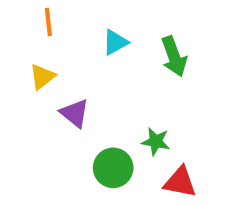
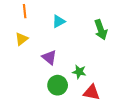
green arrow: (174, 56) -> (101, 30), moved
purple triangle: (75, 113) -> (49, 57), moved

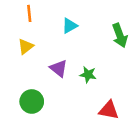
green star: (79, 72) -> (88, 75), moved
green circle: (58, 85) -> (32, 101), moved

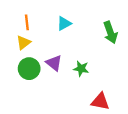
orange line: (29, 13) -> (27, 22), moved
green circle: (32, 101) -> (29, 69), moved

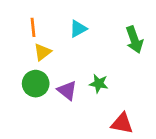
yellow triangle: (23, 43) -> (42, 52), moved
purple triangle: (54, 63) -> (67, 90), moved

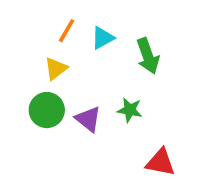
orange line: (33, 27) -> (67, 31), moved, turned 36
green arrow: (134, 40) -> (148, 56), moved

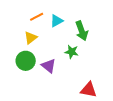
orange line: (67, 31) -> (37, 17), turned 32
green star: (130, 110) -> (72, 52), moved

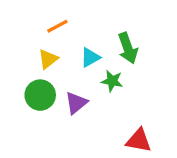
cyan triangle: (57, 21) -> (90, 58), moved
purple triangle: (49, 66) -> (76, 103), turned 42

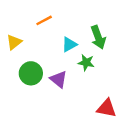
yellow triangle: (48, 59) -> (14, 42), moved
purple triangle: (76, 103) -> (59, 79), turned -42

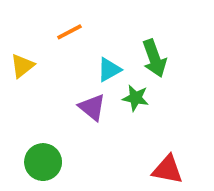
green circle: (31, 73) -> (43, 162), moved
purple triangle: (59, 79) -> (92, 107), moved

